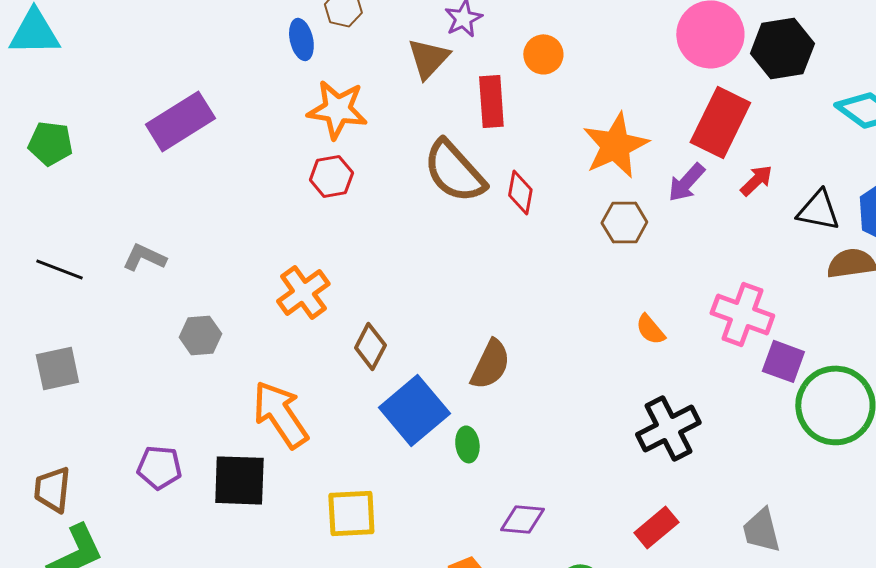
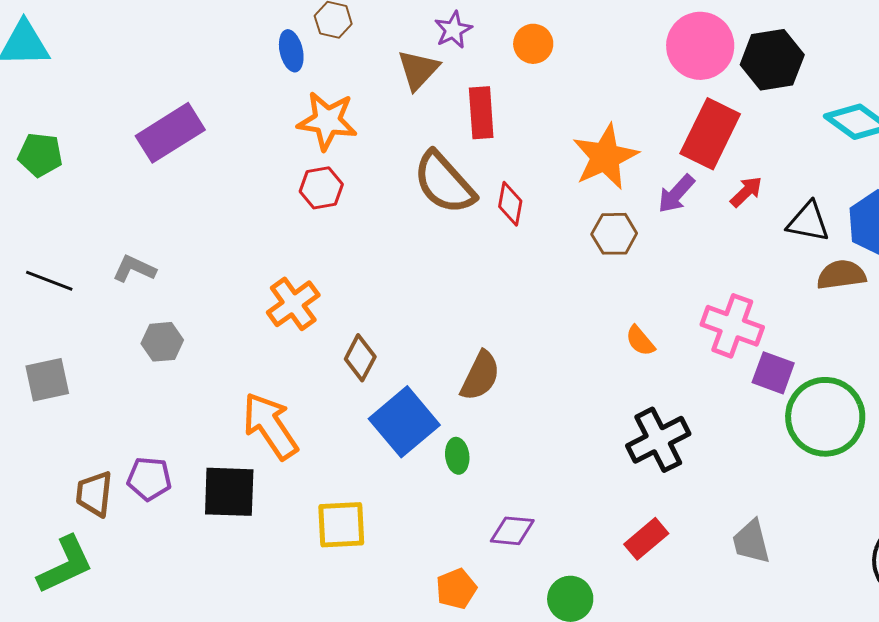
orange circle: (543, 54) -> (533, 44), moved
gray hexagon: (200, 335) -> (162, 342), moved
brown trapezoid: (52, 489) -> (94, 494), moved

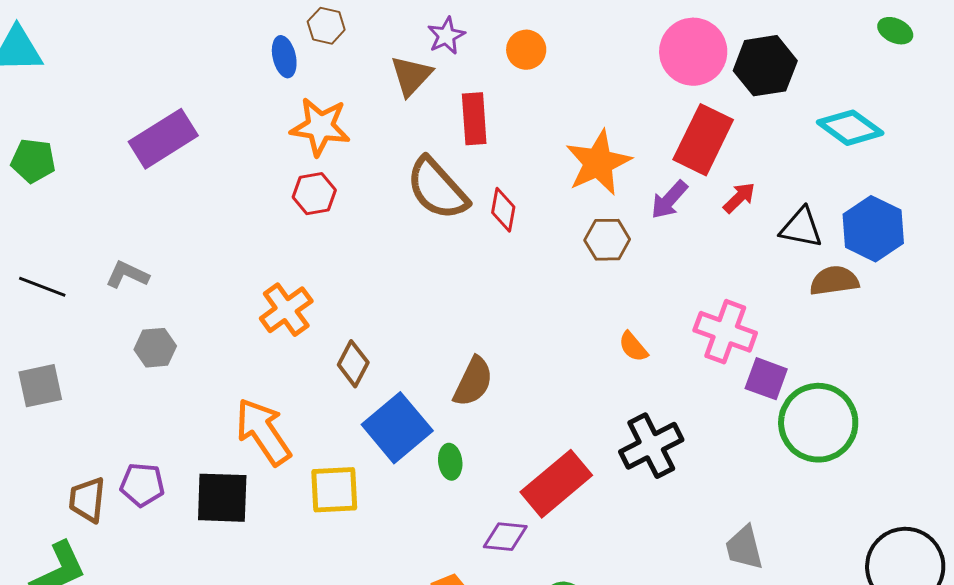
yellow square: (341, 525) -> (334, 490), moved
red rectangle: (646, 539) -> (556, 484), moved, size x1.6

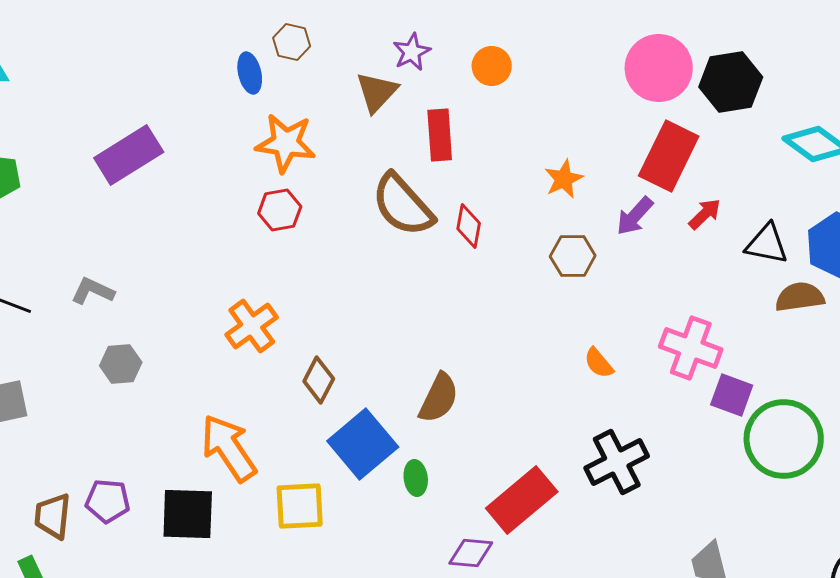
orange star: (598, 163) -> (564, 179), size x0.6

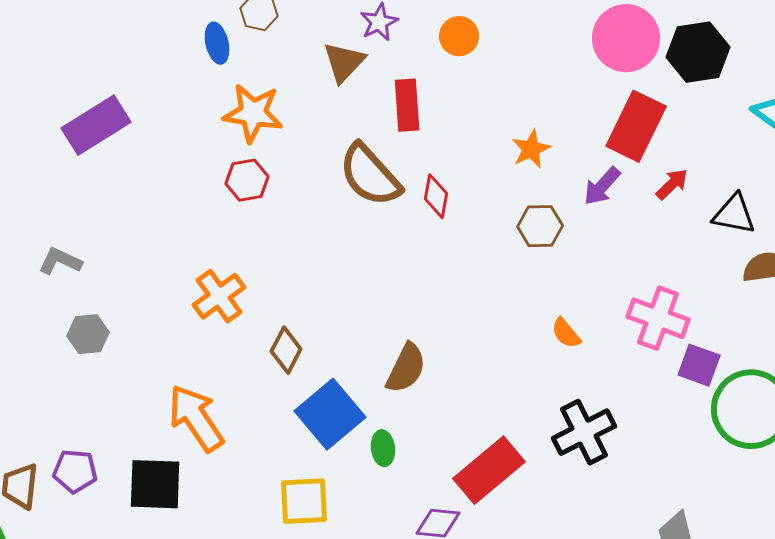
yellow square: (300, 506) -> (304, 501), moved

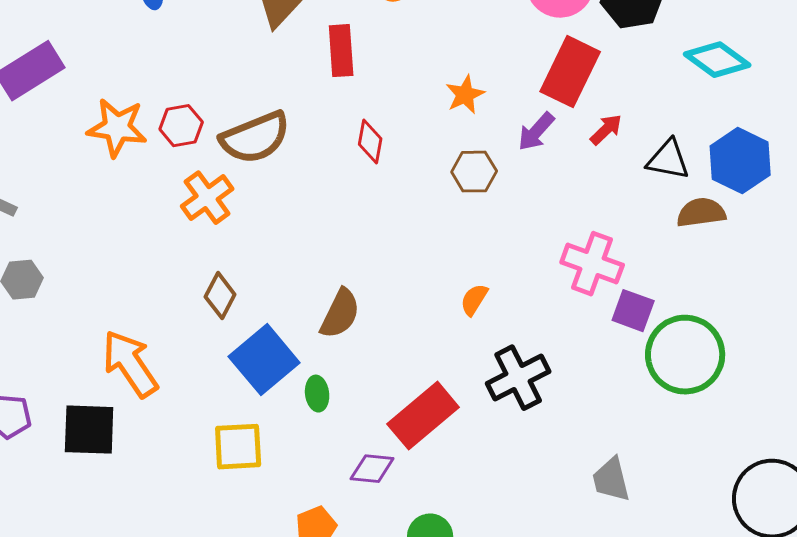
orange star: (253, 113) -> (117, 128), moved
brown semicircle: (370, 175) -> (255, 138), moved, turned -70
orange cross: (219, 296) -> (207, 198), moved
orange semicircle: (566, 333) -> (474, 300), moved, turned 72

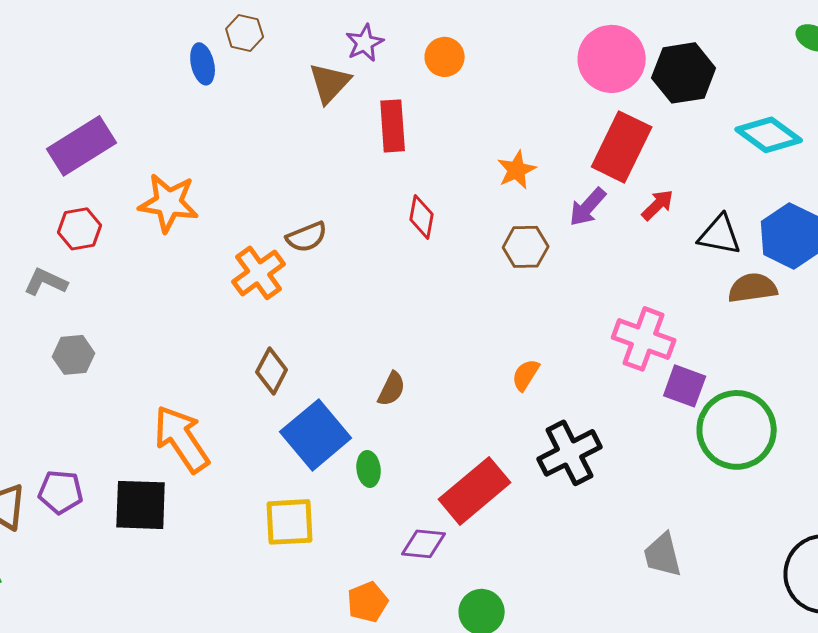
red hexagon: (181, 126) -> (80, 229), moved
brown semicircle: (255, 138) -> (307, 237), moved, size x0.6
brown semicircle: (340, 314) -> (392, 389), size x0.7

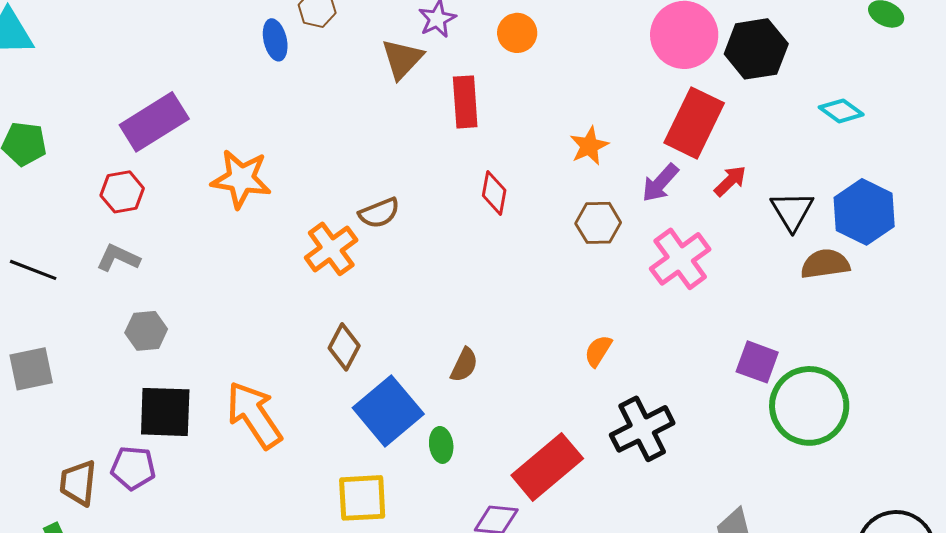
cyan diamond: (769, 135) -> (841, 111), size x0.7
red hexagon: (80, 229) -> (122, 192), moved
black triangle: (720, 235) -> (792, 211), turned 48
pink cross: (644, 339) -> (680, 259), moved, turned 34
black square: (141, 505) -> (165, 412), moved

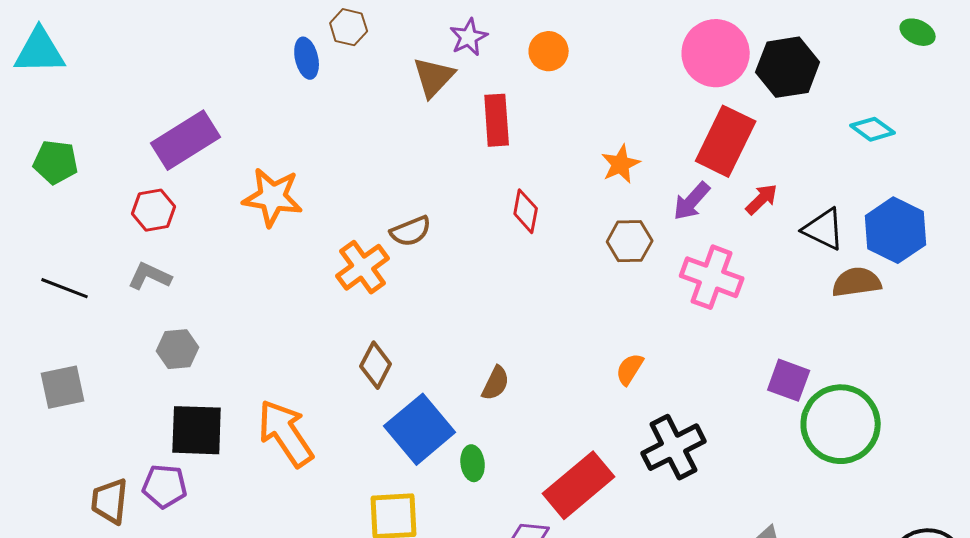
black triangle: (792, 211) -> (824, 229), turned -33
pink cross: (680, 259) -> (712, 277), turned -34

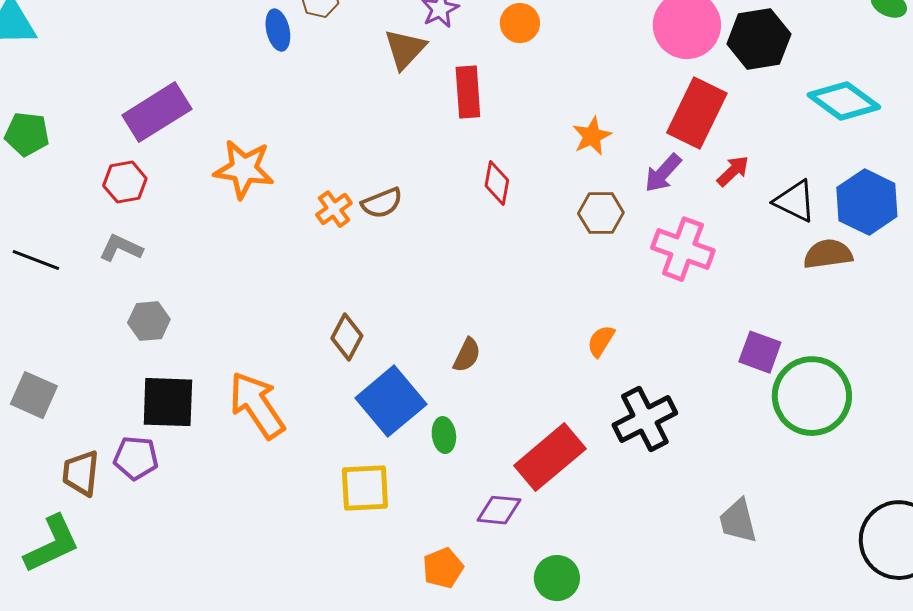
cyan diamond: (873, 129) -> (844, 101), size x1.6
orange cross: (363, 267) -> (334, 209), moved, size x0.7
gray square: (63, 387) -> (34, 395), moved, turned 36

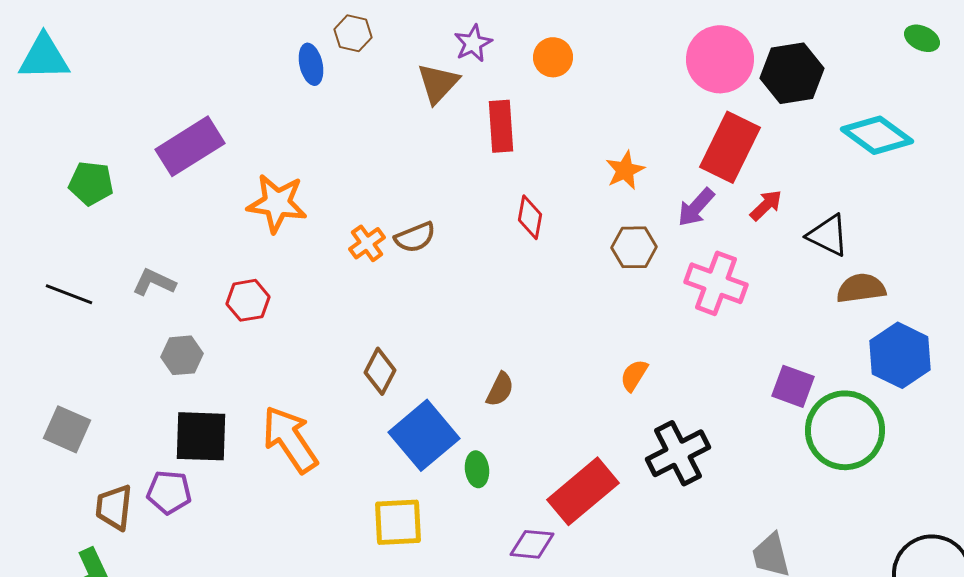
green pentagon: (27, 134) -> (91, 183), moved
red hexagon: (125, 182) -> (248, 300), moved
blue hexagon: (867, 202) -> (900, 355), moved

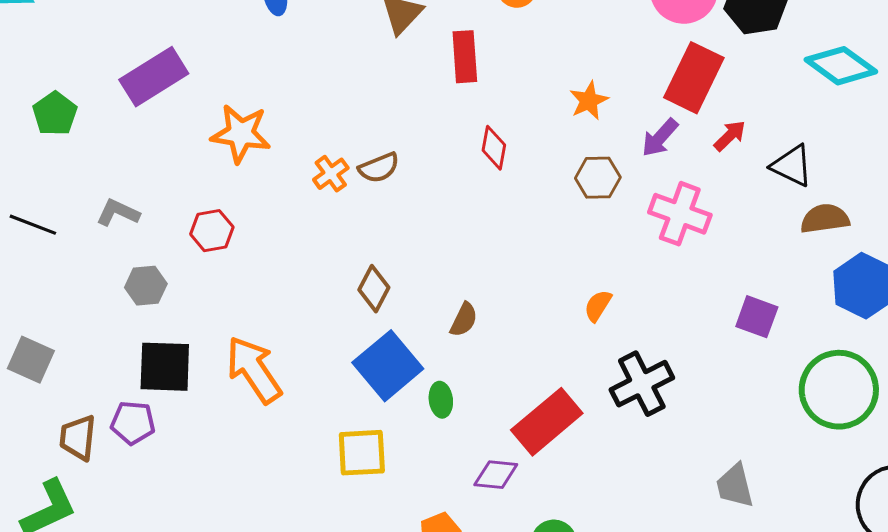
green pentagon: (91, 183) -> (55, 114), turned 30
brown diamond: (380, 371) -> (374, 289), moved
green circle: (845, 430) -> (839, 390), moved

